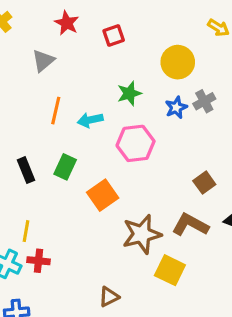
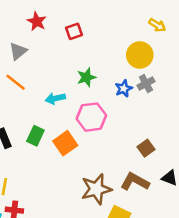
yellow circle: (178, 62) -> (140, 55), moved
orange line: (56, 111) -> (16, 82), moved, turned -65
orange square: (103, 195) -> (65, 143), moved

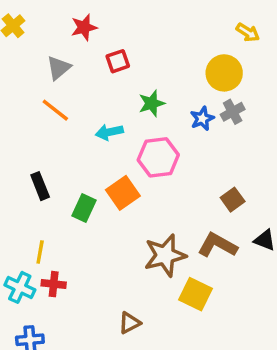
red star: (37, 21) -> (84, 27), turned 30
red square: (74, 31) -> (118, 61), moved
green rectangle: (35, 136) -> (84, 208), moved

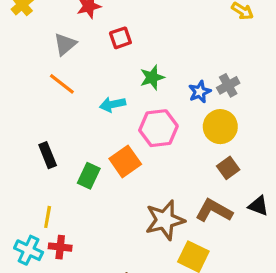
yellow circle: (224, 73) -> (220, 127), moved

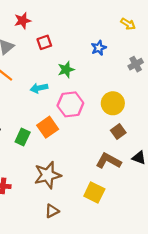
gray cross: (228, 85) -> (136, 64), moved
blue star: (200, 92) -> (99, 48), moved
brown star: (165, 220) -> (48, 175), moved

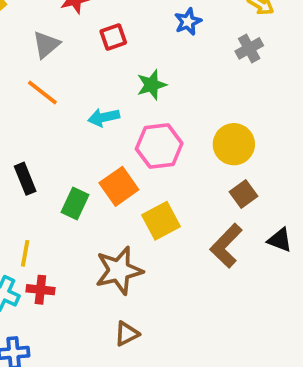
blue star: (99, 48) -> (188, 22), moved
gray cross: (136, 64) -> (249, 48), moved
brown L-shape: (108, 161) -> (226, 246), turned -75
yellow square: (94, 192) -> (161, 221), moved, turned 36

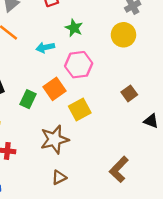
green star: (152, 85) -> (74, 28), turned -30
yellow circle: (234, 144) -> (123, 35), moved
brown L-shape: (226, 246) -> (119, 169), moved

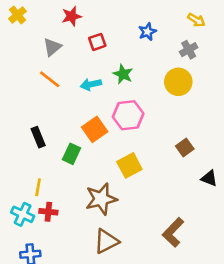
cyan arrow: (45, 47) -> (91, 84), moved
orange square: (54, 89) -> (95, 129), moved
brown triangle: (59, 177) -> (106, 241), size x1.5

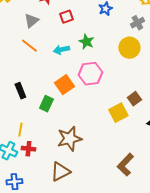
yellow square: (129, 165) -> (118, 113), moved
brown triangle: (106, 241) -> (60, 172), moved

